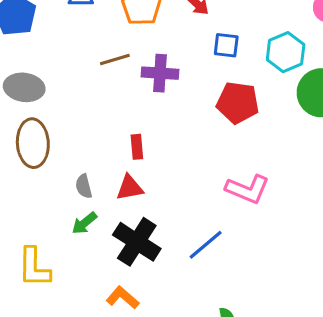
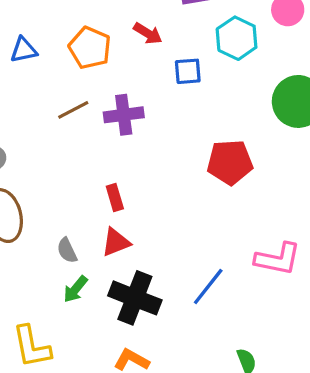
cyan hexagon: (286, 52) -> (237, 38), moved
red pentagon: (238, 103) -> (230, 162), moved
pink L-shape: (248, 189) -> (278, 259), moved

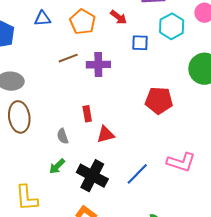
red triangle: (116, 242) -> (106, 134), moved
gray semicircle: (67, 250) -> (63, 136), moved

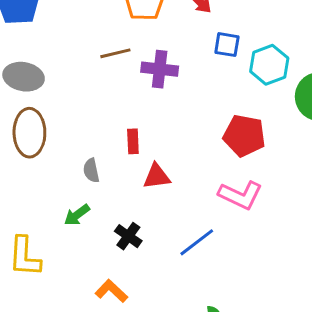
cyan hexagon: (172, 26) -> (269, 65), moved
pink L-shape: (181, 162) -> (241, 195), moved
black cross: (92, 176) -> (128, 236), size x0.6

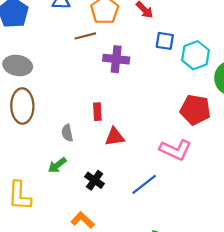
brown line: (115, 53) -> (85, 36), moved
red pentagon: (244, 136) -> (195, 110), moved

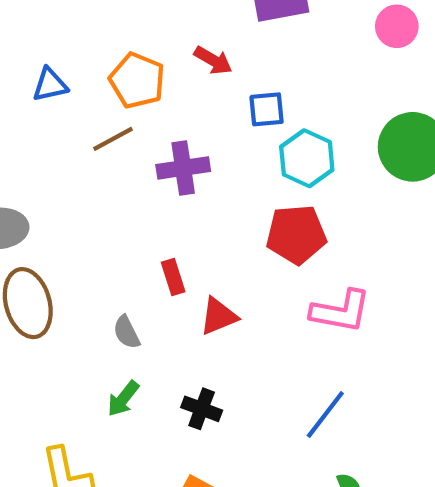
cyan hexagon: (195, 55) -> (307, 158), moved
red pentagon: (195, 110) -> (296, 234), moved
blue line: (144, 184) -> (325, 414), moved

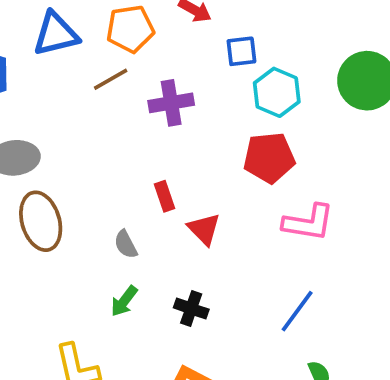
orange pentagon: (137, 80) -> (130, 29), turned -30
blue triangle: (50, 85) -> (56, 34), size x1.5
red triangle: (218, 316) -> (204, 229), turned -51

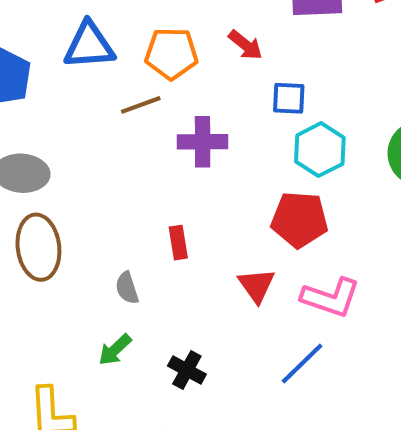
red triangle: (204, 229) -> (257, 285), moved
blue line: (297, 311) -> (302, 363), moved

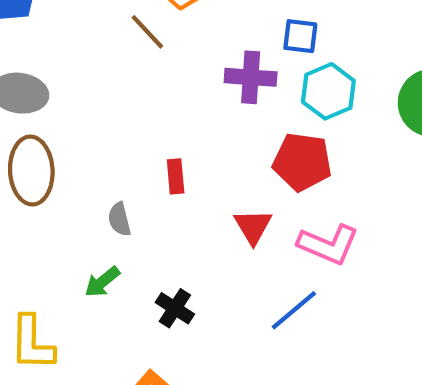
brown line: (141, 105) -> (147, 32), turned 63
purple cross: (203, 142) -> (251, 77), moved

